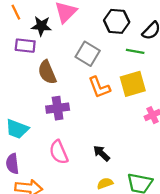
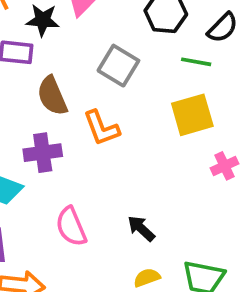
orange L-shape: (99, 87) -> (101, 128), moved
purple cross: (58, 108) -> (43, 153), moved

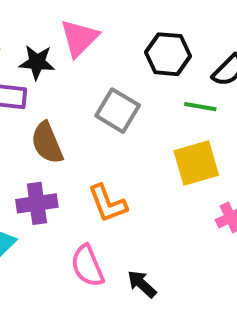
orange L-shape: (101, 128) -> (108, 203), moved
pink semicircle: (71, 227) -> (87, 266), moved

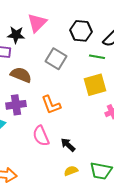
brown semicircle: (47, 143) -> (21, 75), turned 135

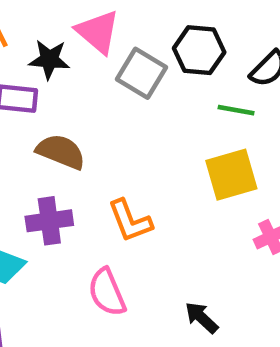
pink triangle: (37, 23) -> (98, 32), turned -35
gray square: (56, 59) -> (142, 73), moved
black arrow: (68, 145) -> (201, 318), moved

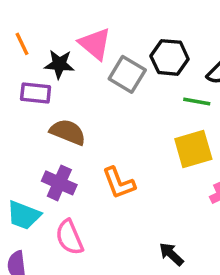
purple cross: (49, 221) -> (59, 183), turned 32
pink semicircle: (107, 292) -> (69, 237), moved

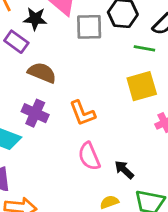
gray square: (127, 74) -> (89, 27), turned -32
purple rectangle: (36, 93) -> (16, 42), turned 30
pink semicircle: (69, 237) -> (89, 156), moved

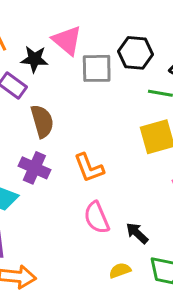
brown semicircle: (42, 73) -> (42, 121), turned 52

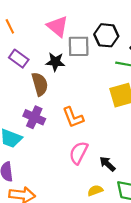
black star: (34, 59) -> (55, 62), moved
pink semicircle: (97, 218) -> (79, 153), turned 50

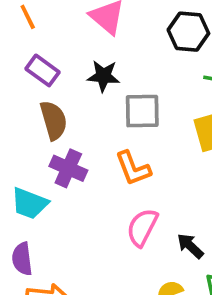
gray square: (79, 46) -> (142, 111), moved
brown semicircle: (40, 84) -> (54, 120), moved

